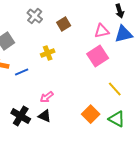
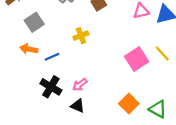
pink square: (98, 56) -> (137, 59), moved
yellow line: (115, 89) -> (162, 53), moved
black cross: (21, 116) -> (51, 87), moved

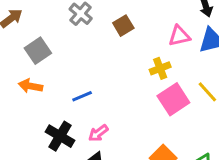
yellow cross: (81, 36) -> (160, 68), moved
blue line: (52, 57) -> (82, 96), moved

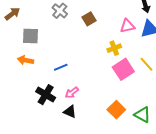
gray square: (38, 51) -> (31, 36), turned 36

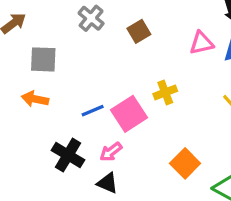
yellow cross: (114, 48) -> (165, 92), moved
pink square: (123, 69) -> (129, 114), moved
orange square: (116, 110) -> (185, 163), moved

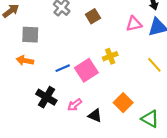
pink arrow: (111, 152) -> (75, 105), moved
black triangle: (108, 183) -> (95, 116), moved

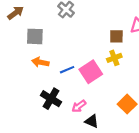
brown square: (93, 16) -> (116, 36), moved, turned 32
orange arrow: (25, 61) -> (40, 62), moved
black triangle: (95, 116) -> (92, 121), moved

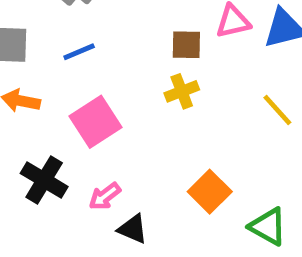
blue line: (67, 70) -> (79, 52), moved
pink square: (91, 72) -> (95, 122), moved

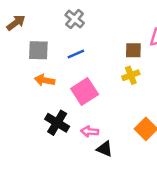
pink arrow: (105, 196) -> (90, 131), turned 42

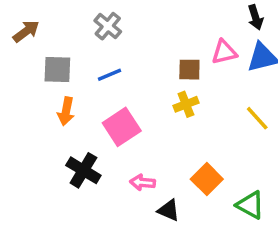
orange arrow: (45, 80) -> (66, 111), turned -90
pink arrow: (90, 131) -> (143, 182), moved
black triangle: (105, 149) -> (169, 210), moved

